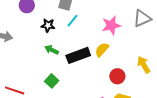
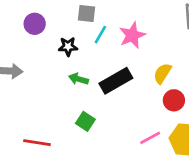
pink star: (111, 25) -> (132, 35), moved
yellow semicircle: (102, 50) -> (162, 73), moved

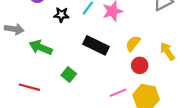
green arrow: (78, 79) -> (41, 47), moved, size x1.5
black rectangle: (116, 81) -> (96, 45), turned 50

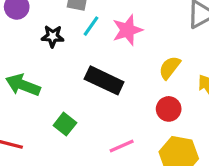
yellow semicircle: (133, 43) -> (170, 68), moved
pink line: (118, 93) -> (122, 146), moved

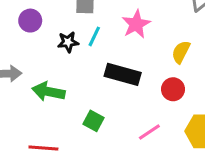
cyan line: (91, 26) -> (94, 36), moved
red circle: (169, 109) -> (173, 89), moved

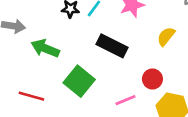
red circle: (173, 89) -> (152, 79), moved
green square: (94, 121) -> (79, 81), size x1.6

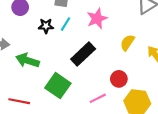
black rectangle: (112, 46) -> (83, 54), turned -65

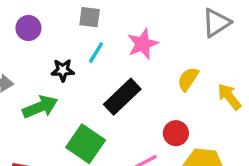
black star: (46, 26) -> (63, 70), moved
green arrow: (28, 60) -> (40, 107), turned 140

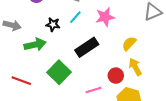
yellow arrow: (229, 97) -> (135, 67), moved

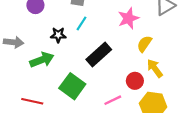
pink star: (105, 17) -> (128, 18), moved

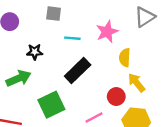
cyan line: (82, 23) -> (72, 38), moved, turned 64
yellow semicircle: (144, 44) -> (125, 58), turned -30
green square: (72, 86) -> (51, 105), turned 30

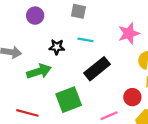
cyan line: (72, 38) -> (85, 40), moved

